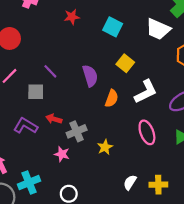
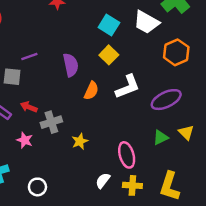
cyan square: (113, 27) -> (109, 25), moved
purple line: (50, 71) -> (29, 57), turned -70
pink ellipse: (147, 132) -> (127, 155), moved
pink star: (62, 154) -> (25, 140), moved

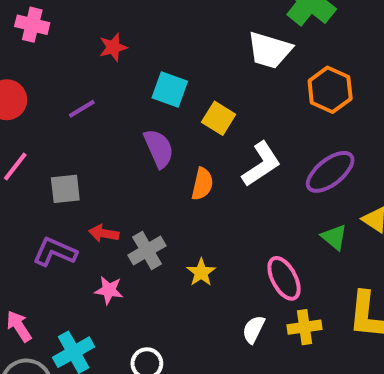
cyan square: (109, 25) -> (170, 89), moved
purple line: (29, 57) -> (82, 109), moved
green triangle: (161, 137) -> (334, 237), turned -42

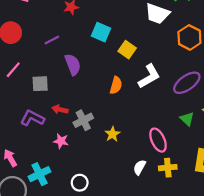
purple semicircle: (159, 148) -> (73, 65), moved

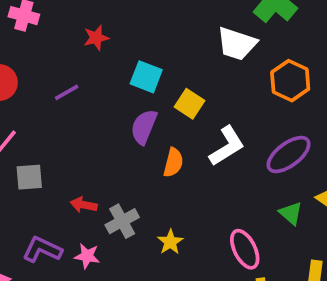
purple semicircle: (73, 65) -> (144, 127), moved, turned -135
gray square: (40, 84) -> (29, 177), moved
purple L-shape: (32, 118) -> (42, 250), moved

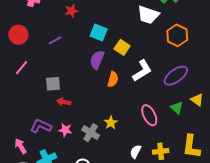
gray square: (29, 177) -> (53, 84), moved
gray cross: (122, 221) -> (91, 133), moved, turned -30
pink ellipse: (245, 249) -> (149, 115), moved

